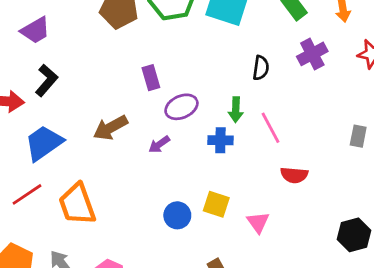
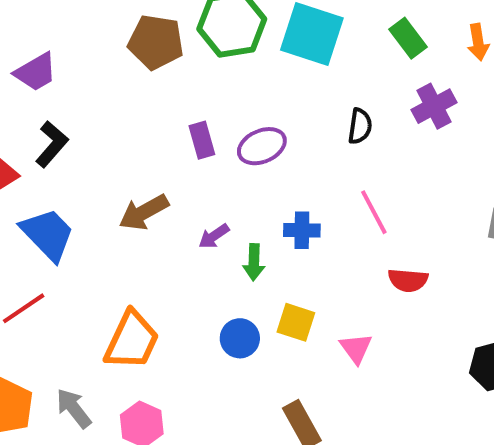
purple ellipse: (181, 107) -> (262, 146), moved
green arrow: (236, 110) -> (254, 262), moved
blue trapezoid: (44, 143) -> (48, 234), turned 81
orange trapezoid: (77, 204) -> (132, 340), moved, turned -135

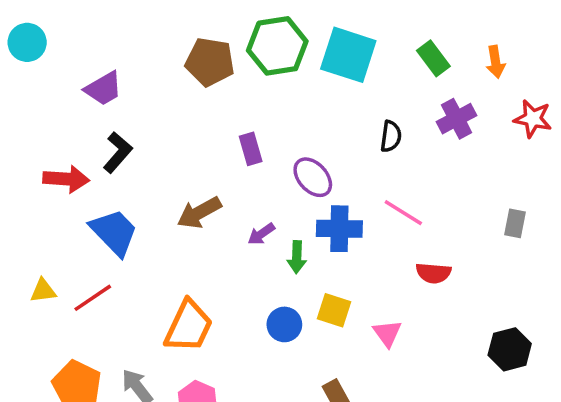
purple ellipse: (262, 146) -> (313, 177), moved, turned 72
pink line: (374, 212) -> (403, 213), turned -30
blue cross: (302, 230) -> (339, 229), size x1.4

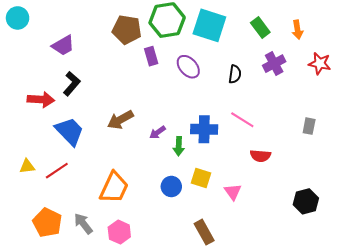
purple rectangle: (251, 149) -> (151, 56), moved
purple ellipse: (313, 177) -> (188, 67), moved

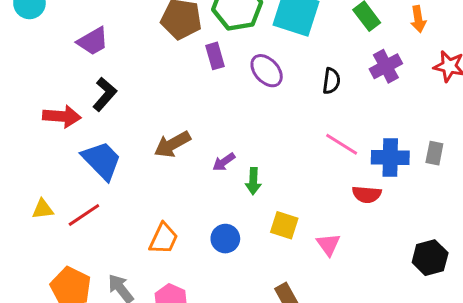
blue cross: (204, 129) -> (390, 158), moved
blue circle: (171, 186) -> (225, 239), moved
orange trapezoid: (114, 188) -> (163, 239), size x0.7

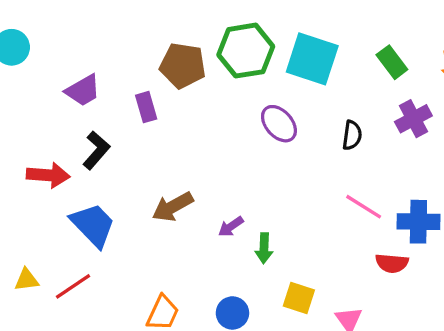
purple rectangle: (215, 56) -> (146, 107), moved

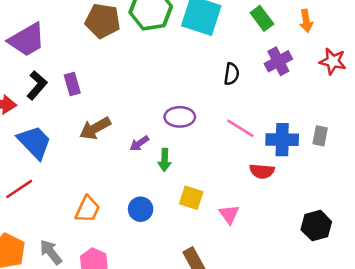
purple trapezoid: (83, 90) -> (27, 40), size x1.4
purple rectangle: (146, 107) -> (72, 84), moved
purple ellipse: (279, 124) -> (180, 117), moved, turned -48

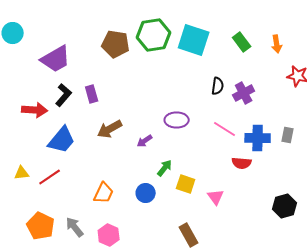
purple cross: (278, 61) -> (244, 93), moved
blue trapezoid: (34, 142) -> (62, 140), turned 84
green arrow: (165, 160) -> (165, 168), moved, turned -144

